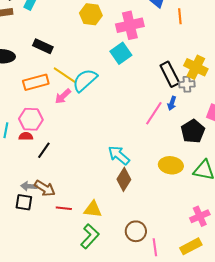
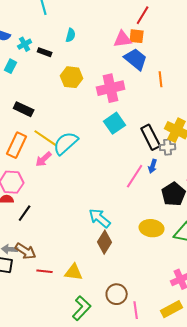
cyan square: (121, 53) -> (115, 123), moved
orange rectangle: (36, 82) -> (17, 145), turned -50
green L-shape: (90, 236) -> (82, 308), moved

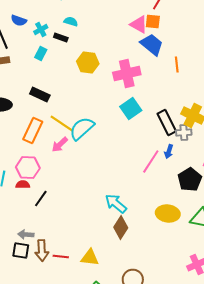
cyan semicircle: (71, 35) -> (71, 22), moved, turned -88
pink triangle: (123, 39) -> (139, 24), turned 36
cyan rectangle: (11, 66) -> (41, 54), moved
brown arrow: (26, 251) -> (42, 250), moved, turned 55

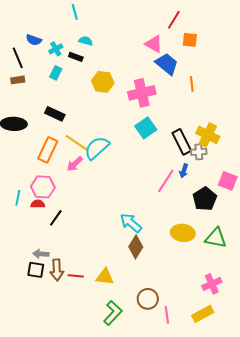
orange square: (153, 22) -> (190, 40), moved

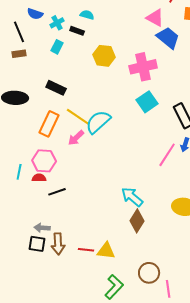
black line: (56, 218) -> (57, 192), turned 36
red line: (76, 276) -> (86, 250), moved

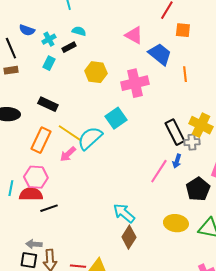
pink triangle: (155, 18) -> (134, 35), moved
black rectangle: (77, 31) -> (69, 47), turned -48
cyan square: (147, 102) -> (116, 118), moved
red semicircle: (39, 178) -> (31, 194), size x1.6

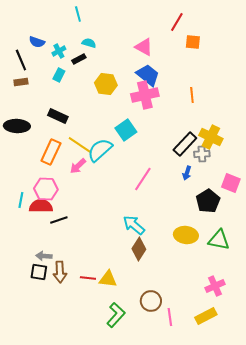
blue trapezoid: (160, 54) -> (148, 75), moved
orange line: (185, 74) -> (192, 95), moved
black rectangle: (175, 132) -> (185, 144), turned 70
pink line: (159, 171) -> (143, 179), moved

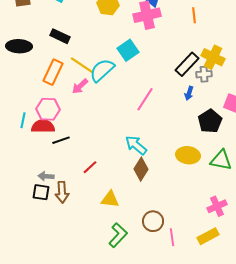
red line: (88, 278) -> (90, 167), moved, turned -49

